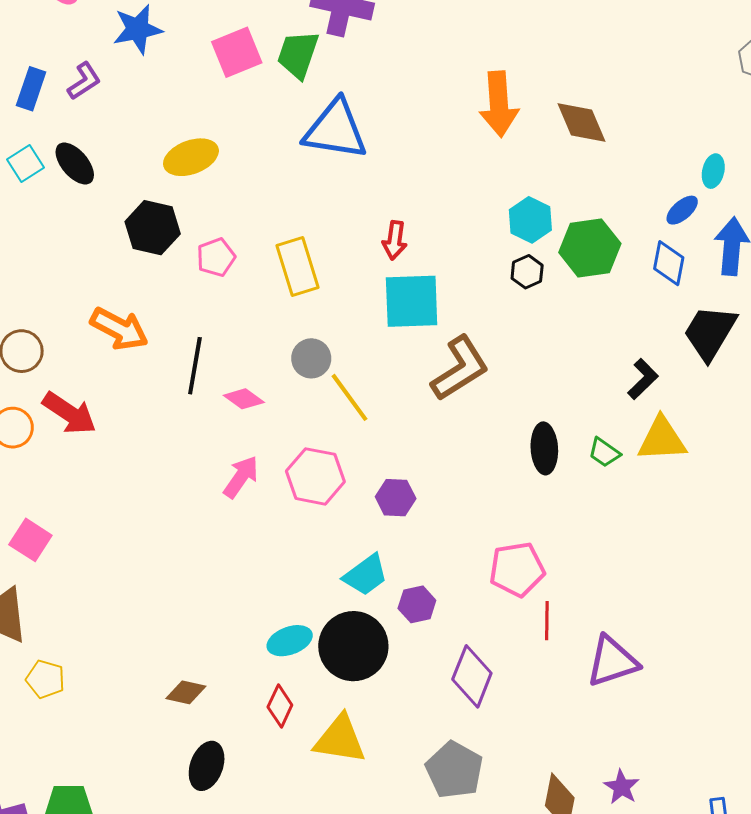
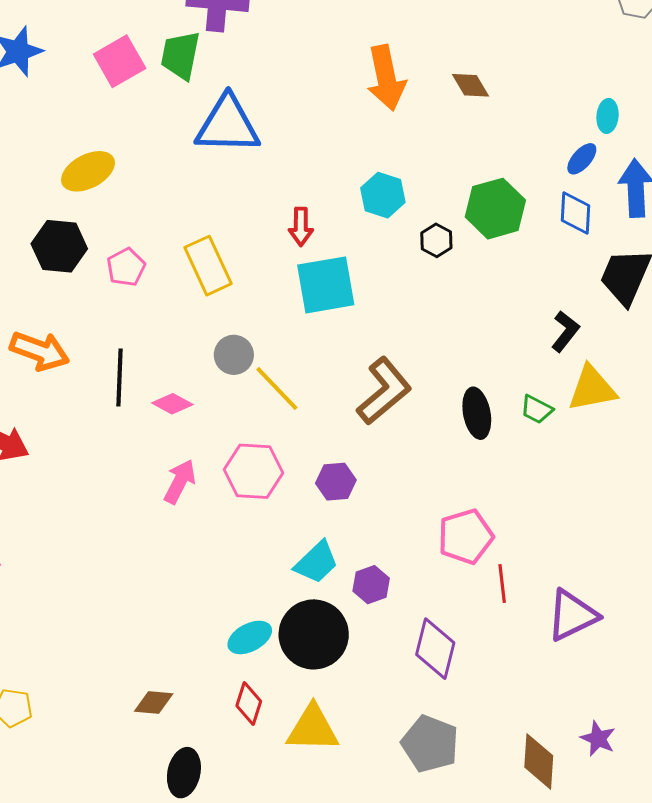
brown diamond: (581, 122) -> (470, 85), size x0.7
cyan hexagon: (530, 220) -> (383, 195), moved
brown L-shape: (460, 368) -> (384, 391), moved

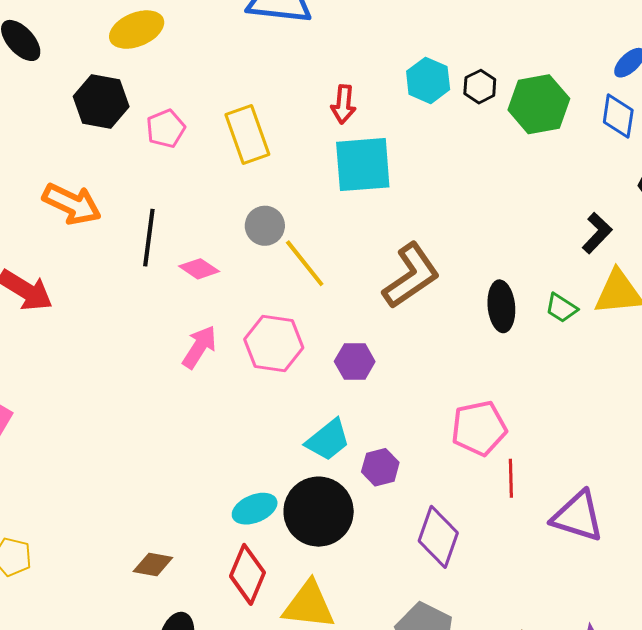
black hexagon: (436, 240) -> (480, 87), moved
purple triangle: (572, 615) -> (578, 516), turned 38
red diamond: (249, 704) -> (248, 574), size x1.4

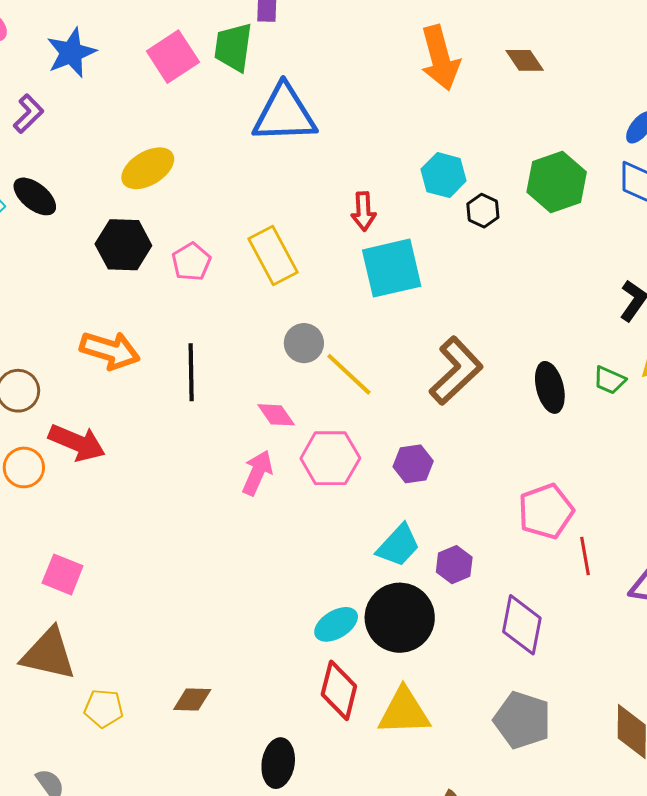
black hexagon: (480, 87) -> (483, 211), moved
pink diamond: (199, 269) -> (276, 415), moved, turned 30
brown diamond: (153, 565) -> (192, 699), moved

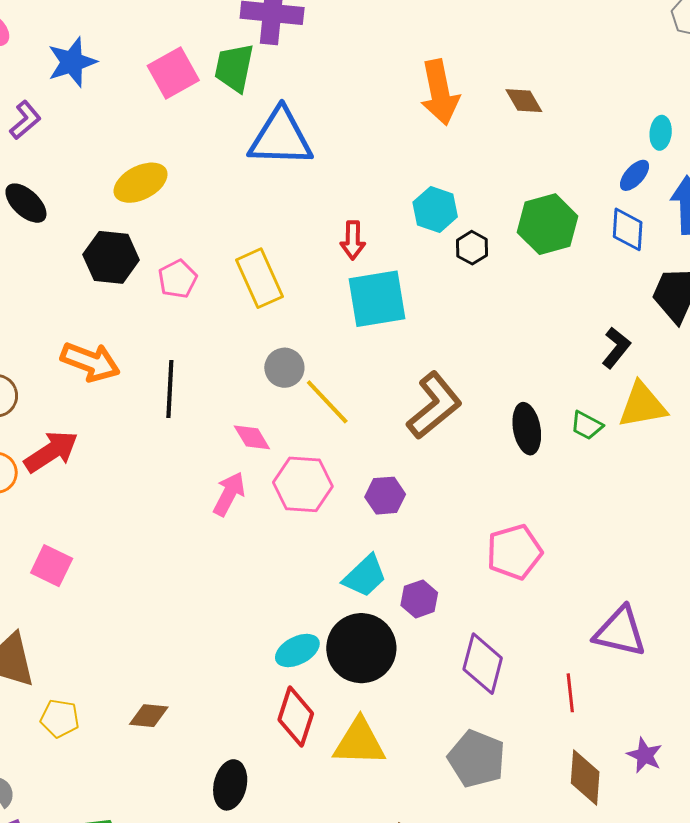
red arrow: (77, 443) -> (51, 452), turned -60
red line: (585, 556) -> (570, 693), moved
pink square: (63, 574) -> (52, 566), moved

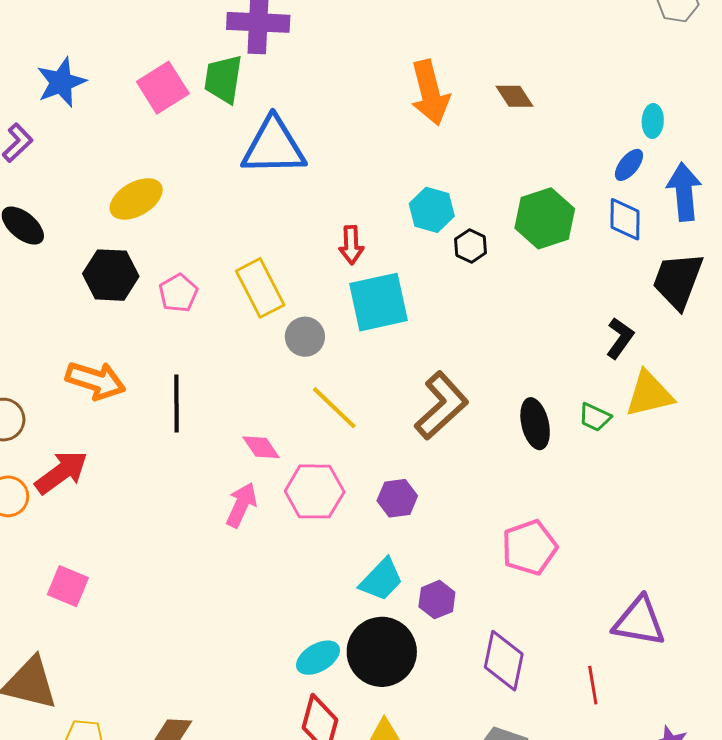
gray circle: (284, 368) -> (305, 337), moved

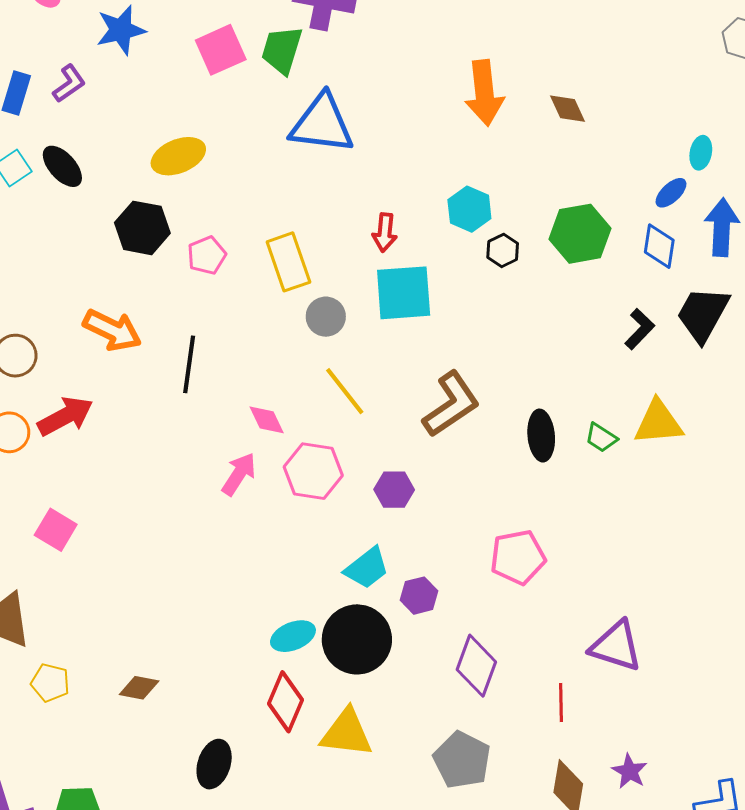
black L-shape: (620, 338) -> (640, 329), moved

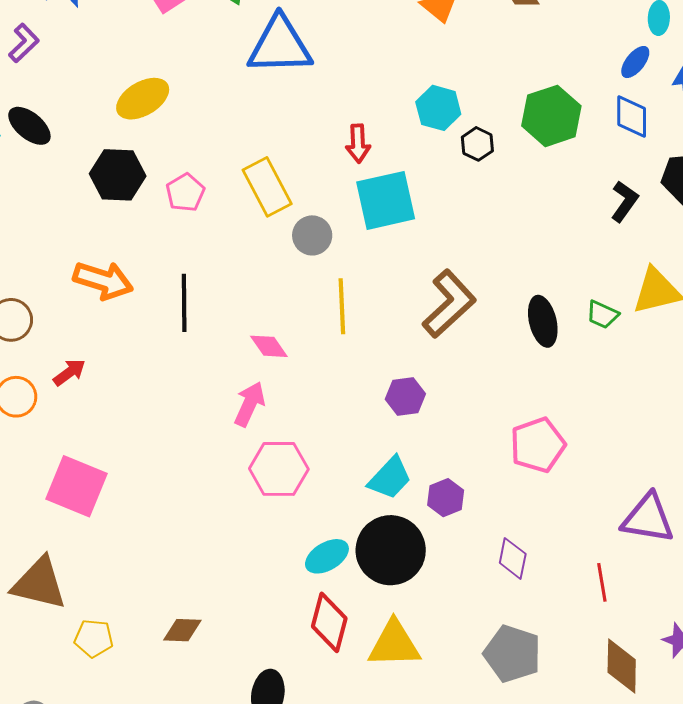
yellow line: (345, 391) -> (342, 306), turned 44
red arrow: (65, 416) -> (69, 372), size x0.6
pink hexagon: (313, 471) -> (279, 469), moved
pink square: (56, 530) -> (77, 486), size x1.5
purple diamond: (476, 666) -> (513, 558), size x0.7

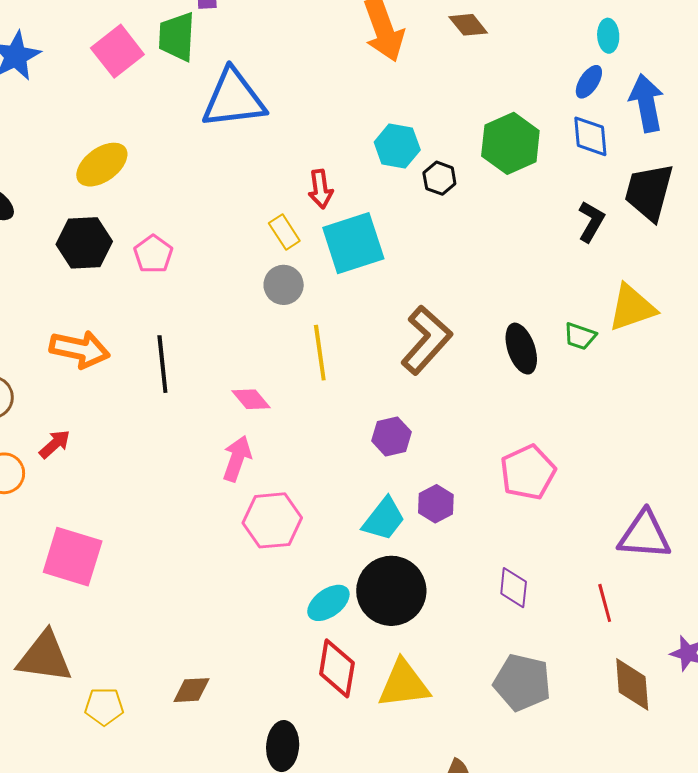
yellow rectangle: (267, 187) -> (284, 232), moved, size x0.6
purple hexagon: (446, 498) -> (436, 504), moved

